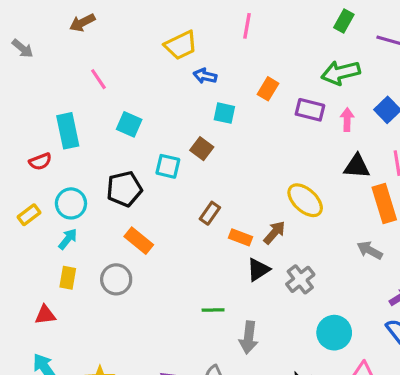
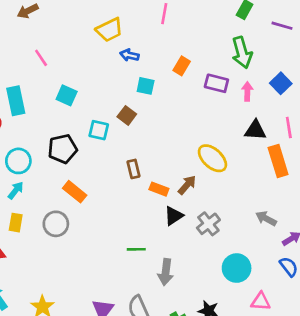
green arrow: (341, 73) -> (242, 53), turned -92
brown rectangle: (210, 213) -> (133, 169), turned -48
gray arrow: (370, 250) -> (266, 218), moved

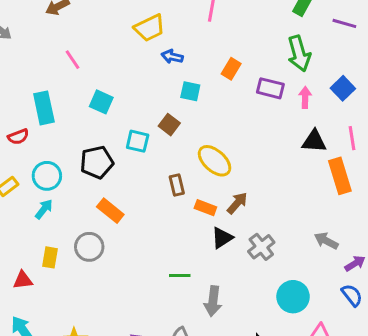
yellow ellipse: (212, 158) -> (215, 161), moved
yellow rectangle: (16, 223) -> (50, 257), moved

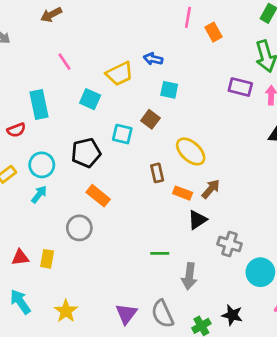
yellow trapezoid: (150, 28) -> (120, 74), moved
orange rectangle: (231, 69) -> (213, 32), moved, turned -60
gray cross: (261, 247) -> (230, 244), moved, turned -35
yellow rectangle: (50, 257) -> (47, 259), moved

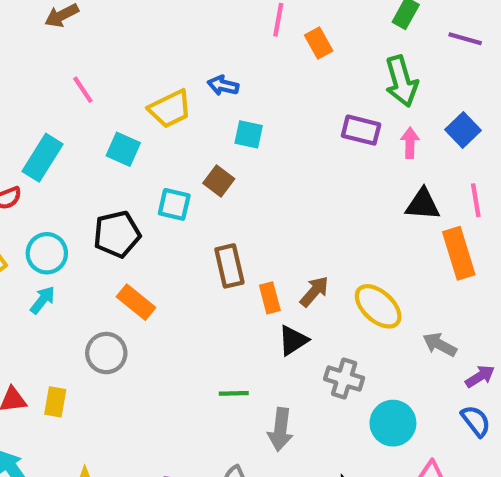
cyan rectangle: (39, 105) -> (43, 158), turned 44
yellow ellipse: (191, 151) -> (378, 306), moved
brown rectangle: (157, 173) -> (229, 266), size x1.4
orange rectangle: (183, 193) -> (270, 298), turned 54

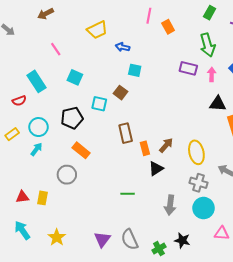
yellow trapezoid: (170, 109) -> (97, 30), moved
cyan rectangle: (43, 158) -> (36, 81), turned -65
yellow ellipse: (378, 306) -> (196, 152), turned 35
gray cross: (344, 379) -> (198, 183), moved
gray arrow: (280, 429) -> (170, 205), moved

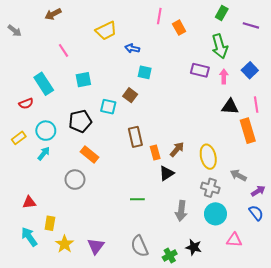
cyan square: (75, 77) -> (83, 80), turned -35
yellow rectangle: (43, 198) -> (50, 223), moved
purple triangle: (102, 239) -> (96, 246), moved

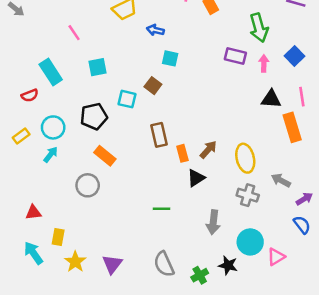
cyan circle: (215, 214) -> (250, 242), moved
pink triangle: (234, 240) -> (276, 257), turned -35

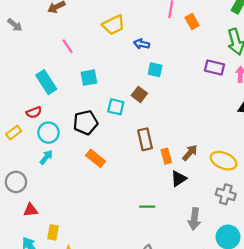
red semicircle: (30, 95) -> (34, 112), moved
yellow rectangle: (21, 136) -> (14, 133), moved
yellow ellipse: (245, 158) -> (224, 161), turned -55
gray circle: (88, 185) -> (16, 182), moved

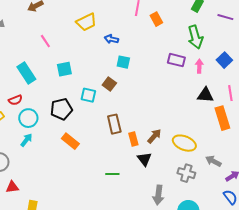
black triangle: (179, 179) -> (144, 159), turned -35
green line: (147, 207) -> (112, 174), moved

